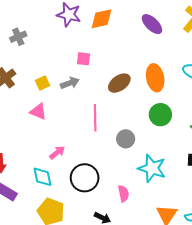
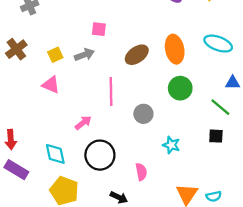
pink arrow: (57, 153) -> (83, 123), moved
cyan star: (152, 168) -> (171, 145), size x0.6

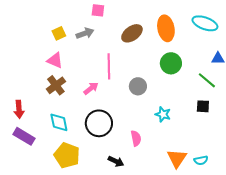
brown cross: (16, 49) -> (56, 85), moved
pink arrow: (83, 123) -> (91, 88), moved

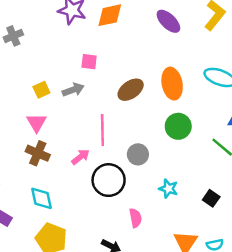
pink triangle: (55, 60) -> (37, 123), turned 36
brown cross: (56, 85) -> (38, 153), turned -30
black square: (203, 106) -> (211, 198), moved, turned 32
black circle: (99, 123) -> (109, 180), moved

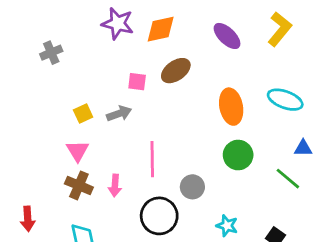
brown ellipse: (131, 90) -> (176, 71), moved
pink arrow: (80, 157) -> (115, 185), moved, turned 132

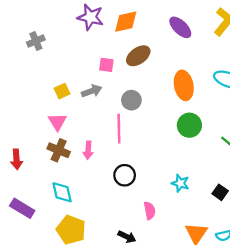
gray circle: (192, 187) -> (131, 100), moved
black circle: (159, 216) -> (125, 175), size x0.7
red arrow: (28, 219) -> (16, 159), moved

